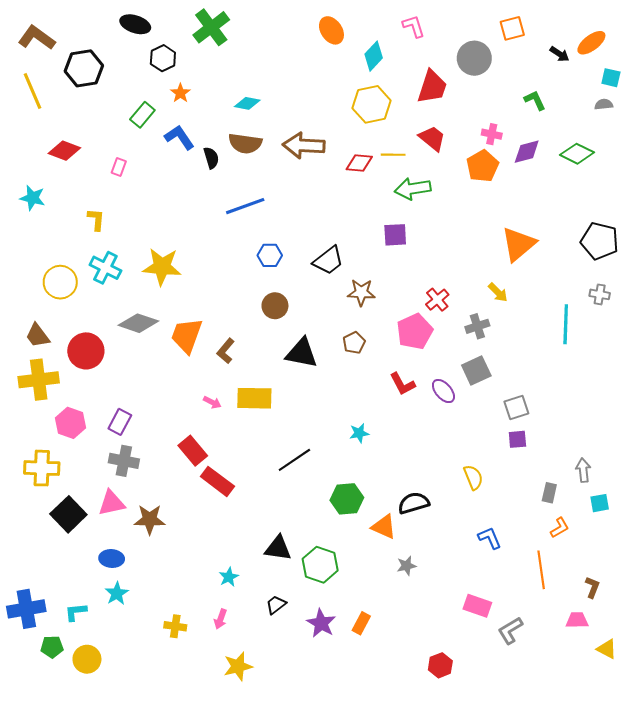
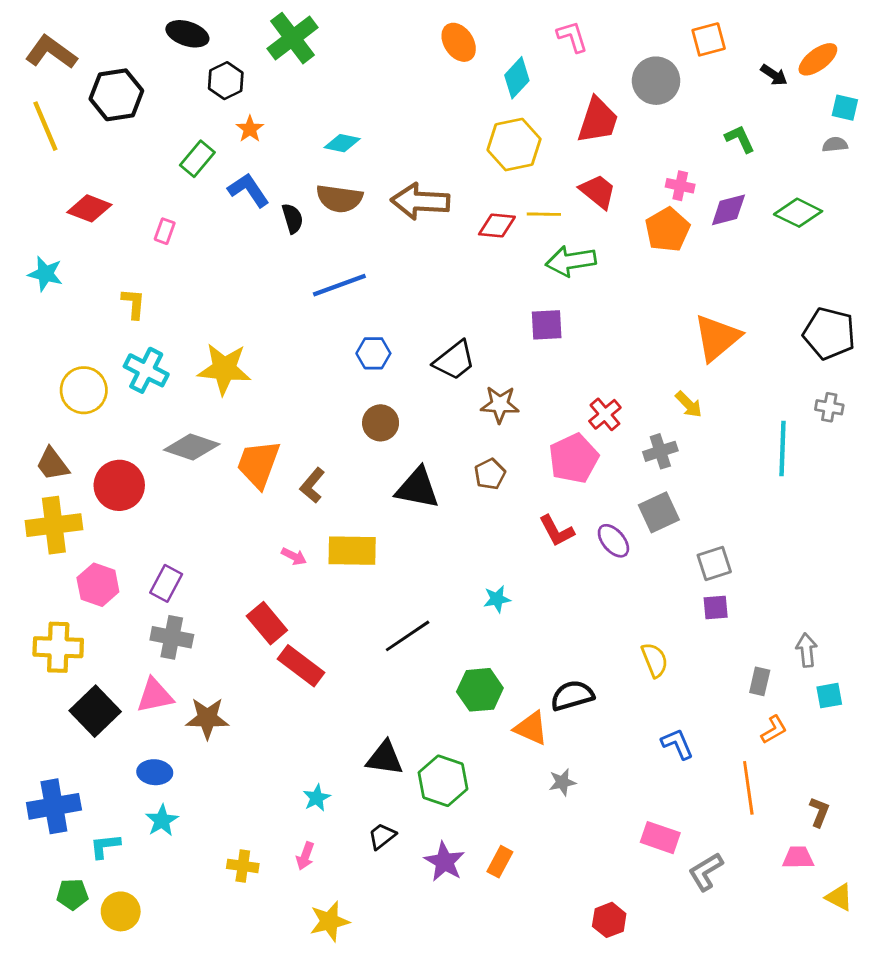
blue cross: (26, 609) -> (54, 806), moved

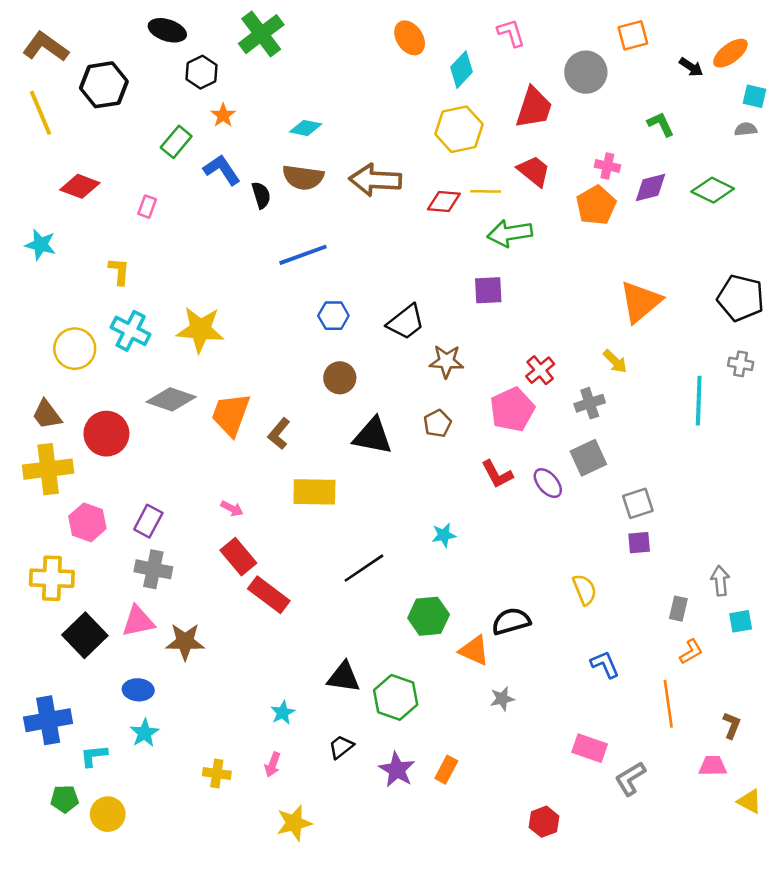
pink arrow: (294, 556) -> (232, 508), moved

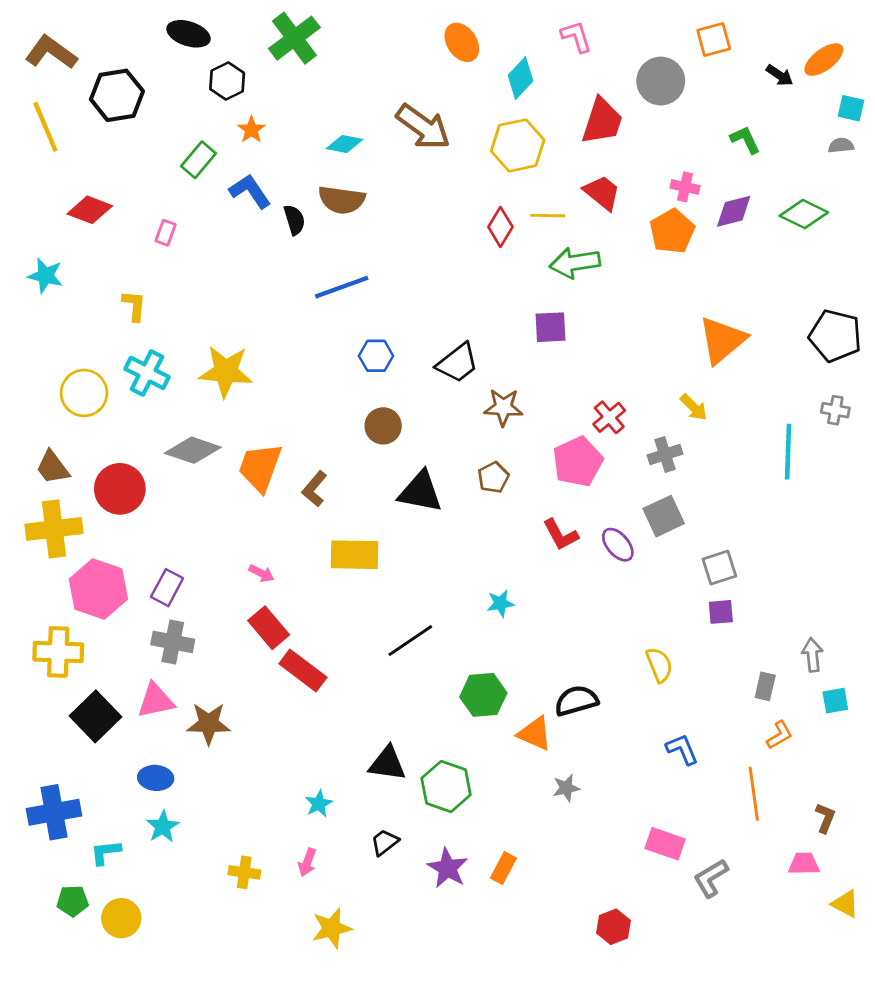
brown arrow: (375, 180) -> (423, 127), moved, turned -147
red diamond: (444, 201) -> (500, 227), turned -64
pink hexagon: (87, 522) -> (98, 589), size x1.4

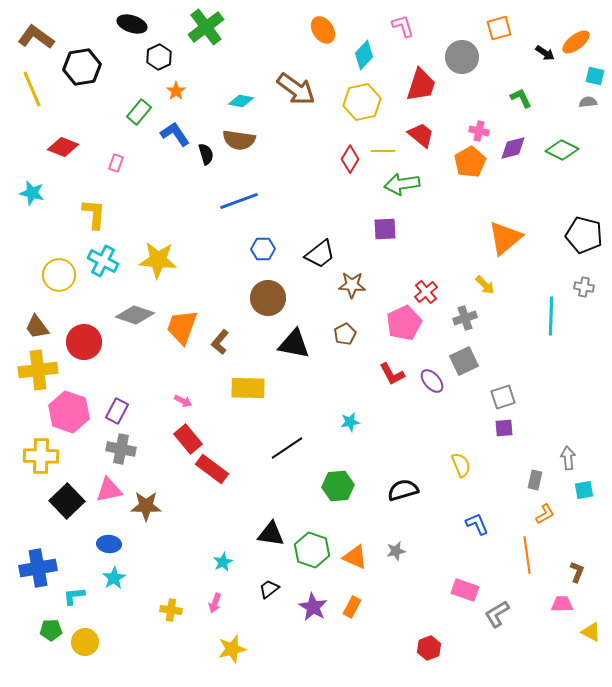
yellow L-shape: (134, 306) -> (94, 214), size x1.4
brown circle: (383, 426) -> (268, 298), size x1.4
orange triangle: (535, 734) -> (355, 557), moved

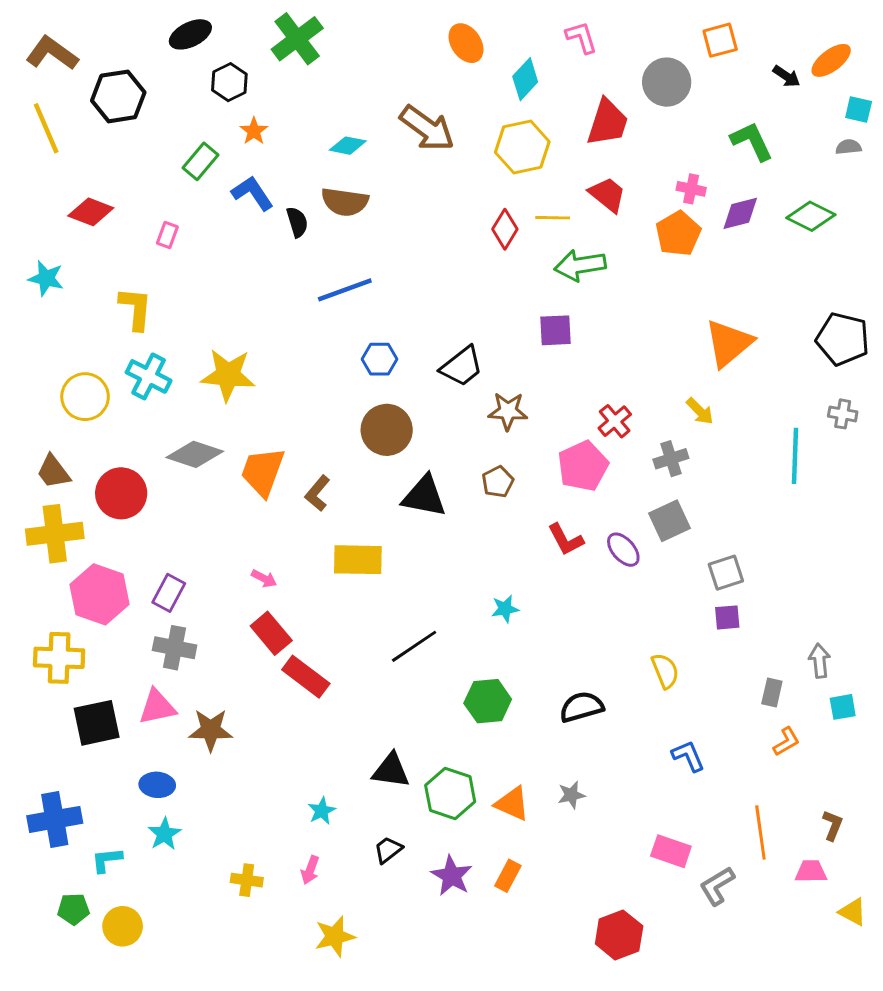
black ellipse: (132, 24) -> (190, 34), turned -44
green L-shape: (521, 98) -> (752, 141), size x1.4
black square: (67, 501) -> (97, 723), turned 32
orange line: (527, 555) -> (760, 832), moved
red hexagon: (429, 648) -> (619, 935), size x1.4

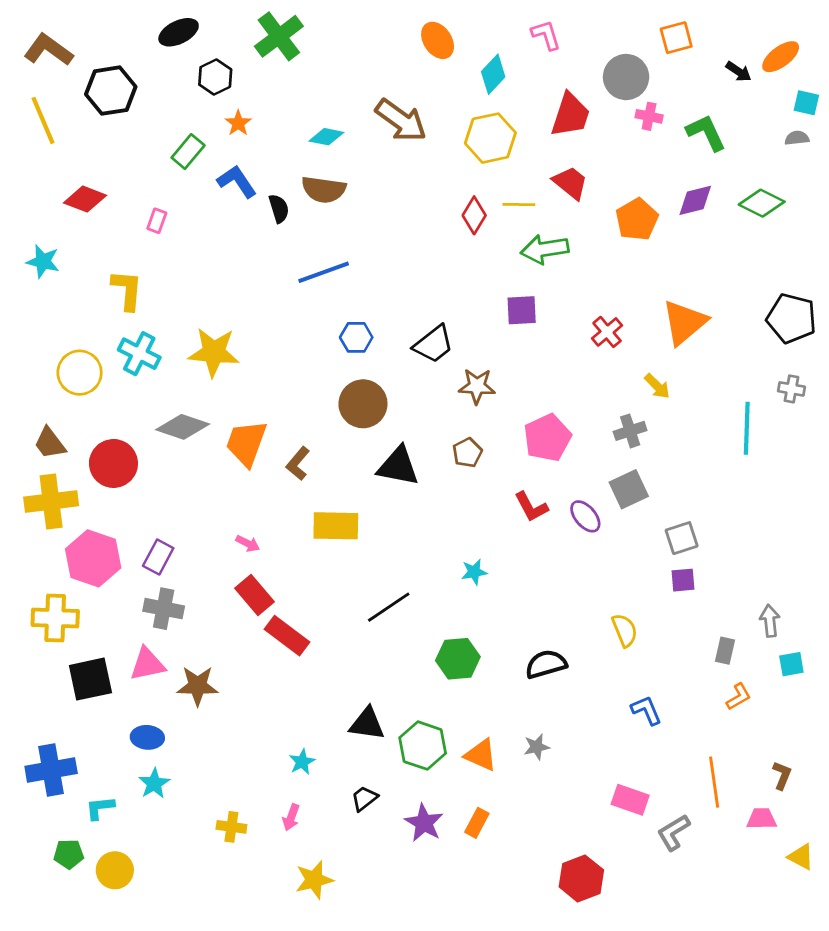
pink cross: (691, 189) -> (649, 116), moved
red cross: (615, 421) -> (607, 332), moved

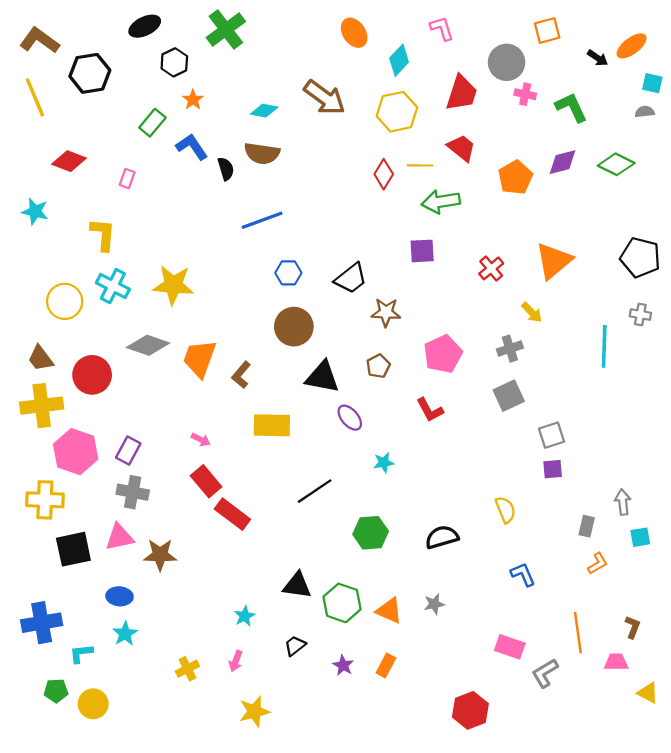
purple ellipse: (585, 516) -> (350, 418), moved
purple star: (424, 823) -> (343, 665), size x0.7
yellow cross: (231, 827) -> (187, 669), turned -35

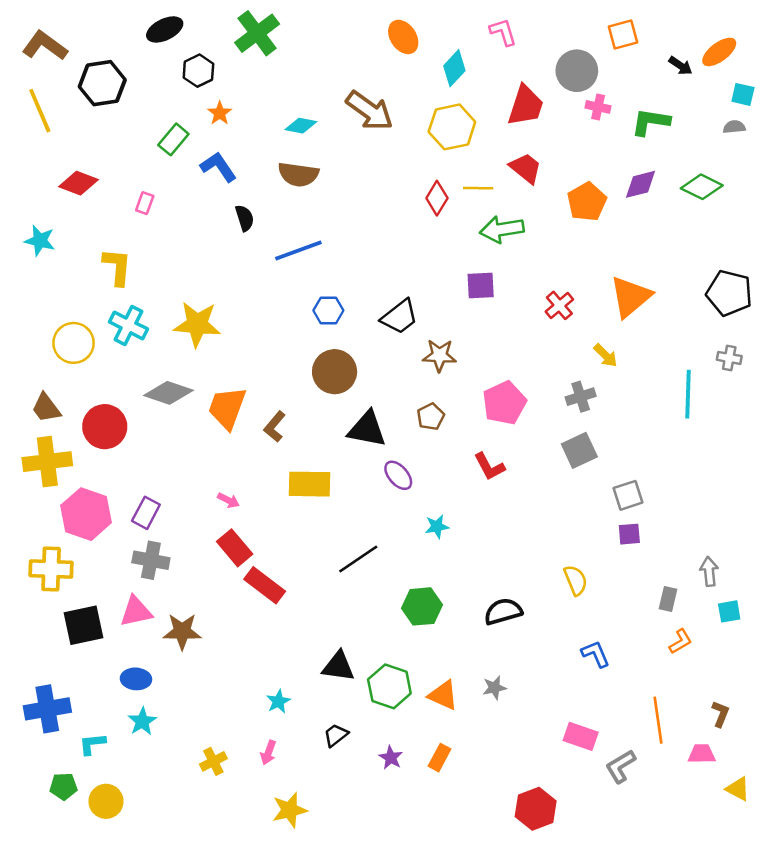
green L-shape: (571, 107) -> (651, 122), turned -56
black semicircle: (226, 169) -> (245, 218), moved

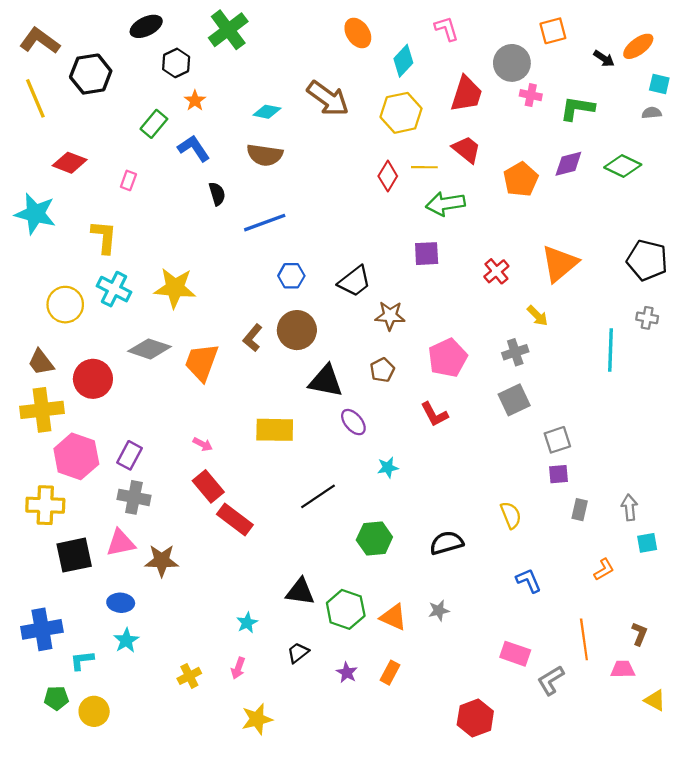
cyan star: (40, 241) -> (35, 214), size x1.5
brown L-shape: (275, 427) -> (253, 338), moved
gray rectangle: (668, 599) -> (580, 510), moved

